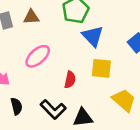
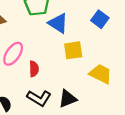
red semicircle: (70, 80) -> (34, 69), moved

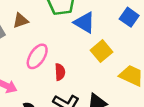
yellow square: (73, 50) -> (101, 51), turned -30

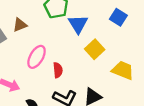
blue triangle: (85, 23) -> (78, 24), turned 30

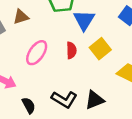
red semicircle: (58, 70) -> (71, 50), moved

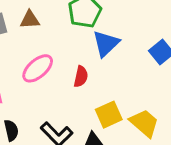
yellow square: (100, 49) -> (109, 115), moved

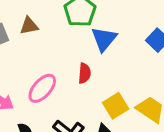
pink ellipse: (38, 68) -> (42, 88), moved

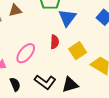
yellow square: (116, 106) -> (78, 51), moved

